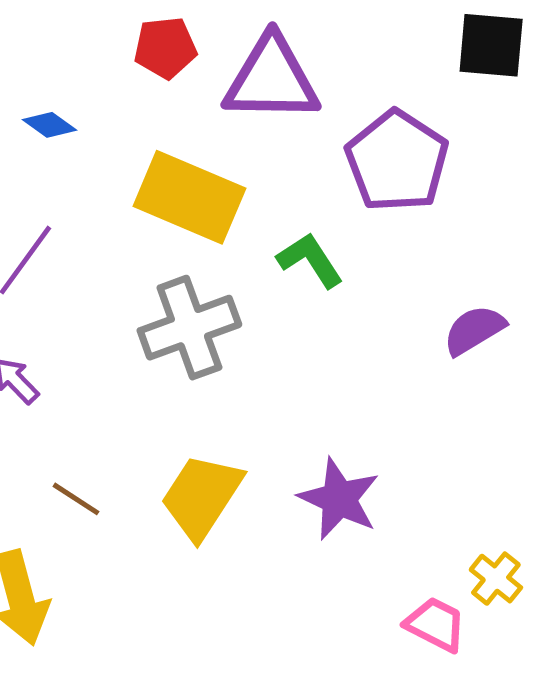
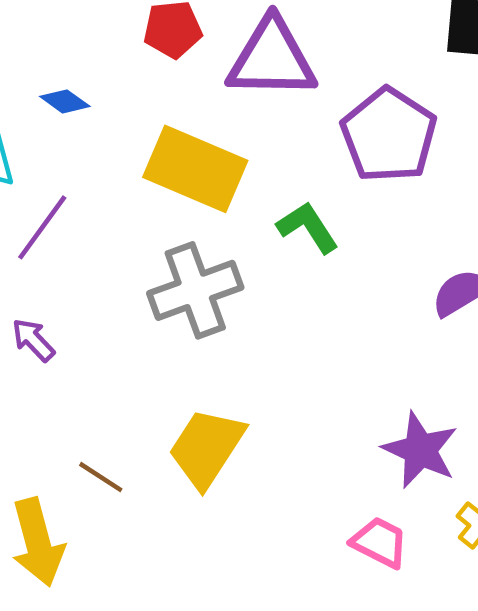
brown line: (76, 499) -> (101, 477), moved
purple star: (339, 499) -> (420, 450), moved
pink trapezoid: (436, 624) -> (380, 542), moved

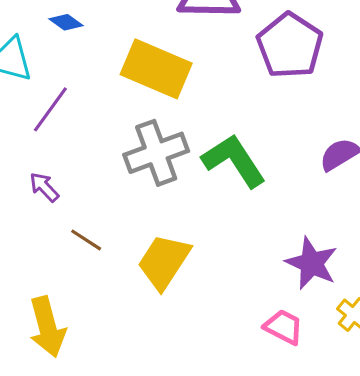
green L-shape: (308, 227) -> (234, 161), moved, size x1.5
brown line: (101, 477) -> (86, 240), moved

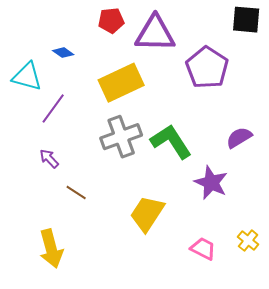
yellow rectangle: (156, 69) -> (121, 83), turned -48
yellow trapezoid: (164, 262) -> (147, 214), moved
purple star: (312, 263) -> (211, 183), moved

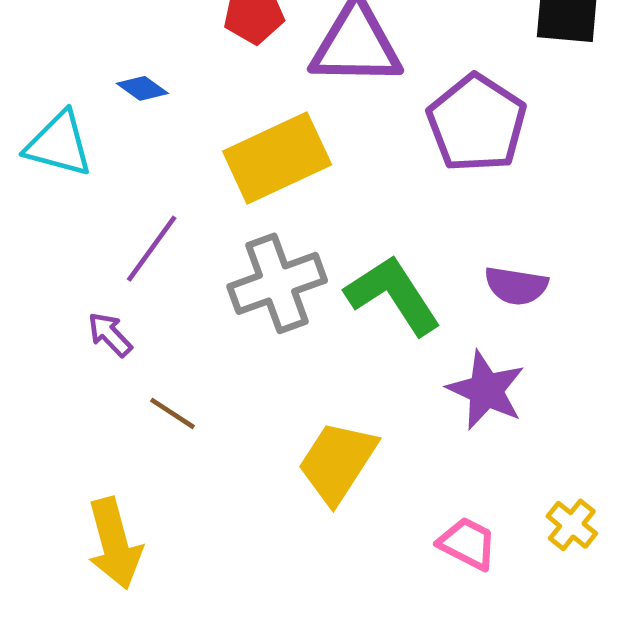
purple line: (53, 109) -> (152, 249), moved
purple semicircle: (239, 138) -> (516, 286), moved, turned -140

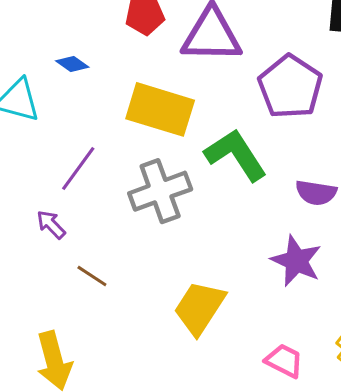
yellow rectangle: (277, 158) -> (160, 109), turned 42
green L-shape: (393, 295) -> (236, 155), moved

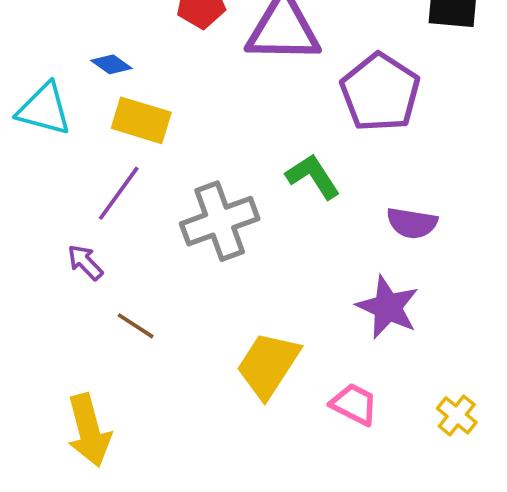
yellow rectangle: (160, 109) -> (141, 120), moved, size x0.7
green L-shape: (236, 155) -> (313, 176), size x0.7
pink trapezoid: (284, 361) -> (354, 404), moved

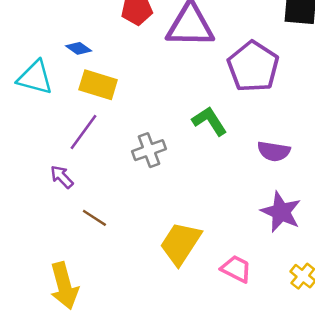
gray cross: (220, 221) -> (149, 150), size x0.7
purple star: (388, 307) -> (281, 212), moved

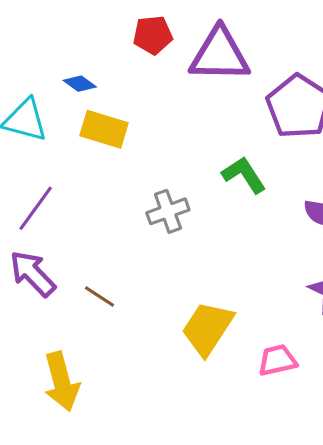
purple line: (84, 132) -> (36, 208), moved
purple arrow: (62, 177) -> (33, 274), moved, size x1.6
pink trapezoid: (236, 269) -> (277, 360), turned -40

